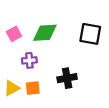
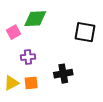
green diamond: (45, 33) -> (35, 19), moved

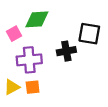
purple cross: (28, 57) -> (29, 60), size x1.6
black cross: (63, 74) -> (66, 51), moved

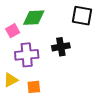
black square: (89, 34) -> (82, 16), moved
orange square: (33, 87) -> (34, 87), moved

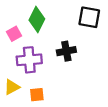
green diamond: (34, 18) -> (37, 19), turned -60

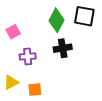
green diamond: (37, 19) -> (57, 20), moved
purple cross: (29, 60) -> (28, 57), size x0.7

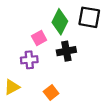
pink square: (13, 32) -> (39, 38), moved
orange square: (35, 90) -> (51, 93), moved, turned -32

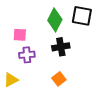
pink square: (39, 38) -> (20, 35), moved, turned 32
orange square: (51, 93) -> (59, 79), moved

